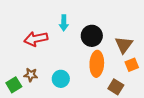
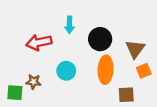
cyan circle: (61, 79) -> (66, 71), moved
green square: (14, 85) -> (15, 93), turned 35
brown square: (116, 87) -> (126, 95), turned -35

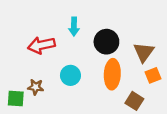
brown square: (126, 95) -> (134, 101), turned 35

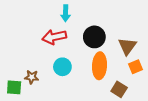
cyan arrow: (74, 27) -> (66, 13), moved
red arrow: (41, 45) -> (54, 37), moved

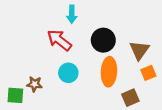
red arrow: (54, 37) -> (59, 40), turned 50
brown square: (119, 89) -> (130, 98), turned 35

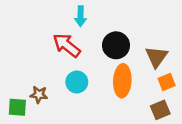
brown square: (130, 98) -> (160, 110), moved

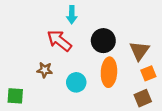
cyan circle: (77, 82) -> (76, 82), moved
brown star: (39, 95) -> (45, 70), moved

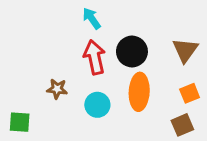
cyan arrow: (72, 15) -> (92, 18), turned 144
red arrow: (59, 41) -> (95, 57), moved, turned 40
brown triangle: (139, 51) -> (185, 50), moved

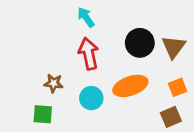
black circle: (132, 52) -> (140, 43), moved
orange ellipse: (139, 92) -> (130, 86), turned 68
green square: (20, 122) -> (43, 114), moved

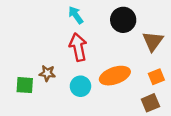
black circle: (140, 43) -> (123, 20), moved
green square: (43, 114) -> (25, 85), moved

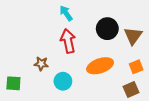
black circle: (123, 20) -> (107, 29), moved
green square: (25, 85) -> (13, 83), moved
cyan circle: (80, 86) -> (63, 81), moved

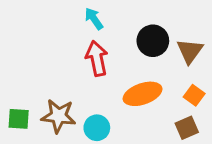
brown star: (41, 64) -> (58, 116), moved, size x1.6
orange square: (136, 67) -> (194, 95), turned -32
cyan circle: (63, 81) -> (97, 128), moved

